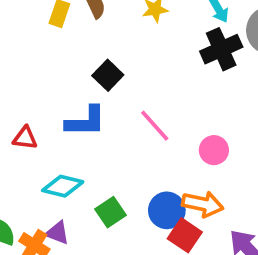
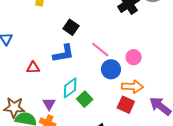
cyan diamond: (63, 186) -> (70, 88), moved, turned -40
blue circle: (167, 210) -> (111, 69), moved
purple triangle: (57, 233) -> (49, 104), moved, turned 48

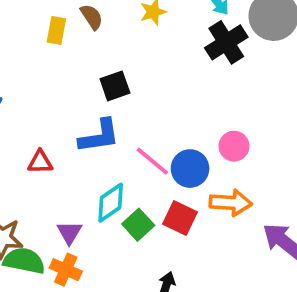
black square: (71, 27) -> (115, 86), turned 35
pink line: (100, 50) -> (152, 161), moved
red square: (126, 105) -> (180, 218), moved

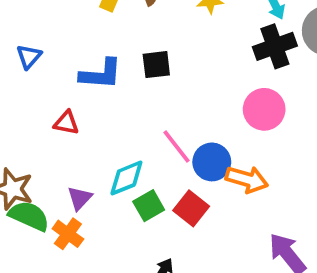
blue L-shape: (99, 136) -> (101, 74), moved
pink circle: (234, 146) -> (264, 109), moved, size x1.4
orange arrow: (231, 203) -> (247, 179), moved

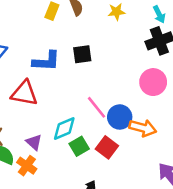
red triangle: (66, 123) -> (24, 93), size x1.6
purple triangle: (80, 198) -> (34, 142), turned -30

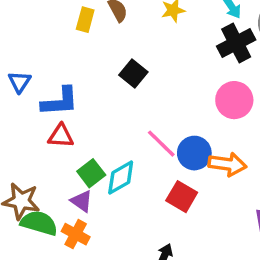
black square: (82, 54) -> (133, 74), turned -36
blue L-shape: (46, 61) -> (60, 101), moved
red triangle: (24, 93) -> (61, 136), size x0.7
green square: (79, 146) -> (91, 173), moved

